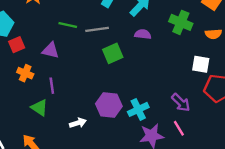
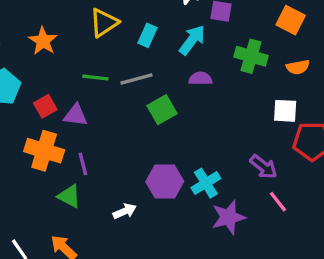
red square: (17, 45) -> (45, 106), moved
orange cross: (25, 73) -> (44, 151), size x1.6
pink line: (179, 128) -> (278, 202), moved

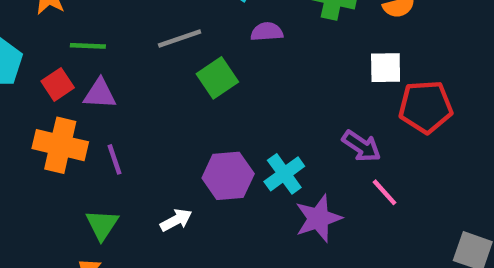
green line: (95, 78) -> (88, 46), moved
green triangle: (69, 196) -> (102, 225), moved, turned 40

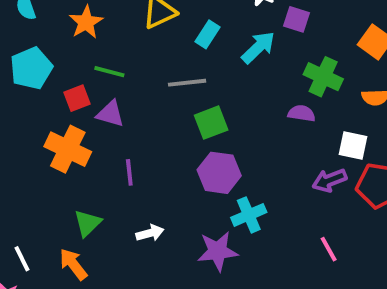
purple semicircle: (267, 32) -> (302, 113), moved
purple arrow: (361, 146) -> (330, 180), moved, turned 112
purple line: (115, 159) -> (129, 172), moved
purple hexagon: (228, 176) -> (219, 173), moved
purple star: (318, 218) -> (218, 251), moved

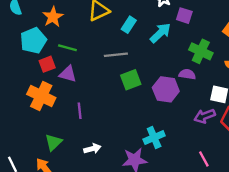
cyan pentagon: (31, 68) -> (33, 41), moved
purple hexagon: (219, 173) -> (166, 89), moved

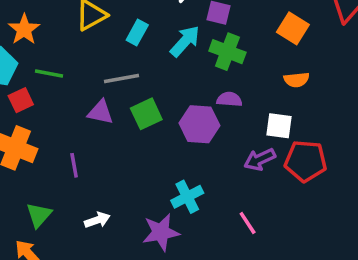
green cross: (201, 51) -> (227, 52), moved
purple triangle: (68, 74) -> (100, 112), moved
pink line: (204, 159) -> (248, 223), moved

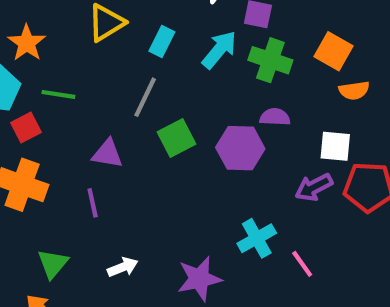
orange square: (293, 28) -> (333, 51), moved
gray line: (121, 79) -> (145, 97), turned -52
purple triangle: (100, 112) -> (107, 154), moved
cyan cross: (187, 197) -> (257, 238), moved

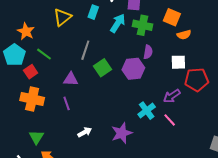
cyan rectangle: (162, 42) -> (93, 12), moved
green line: (58, 94) -> (44, 54), turned 35
purple semicircle: (275, 117) -> (148, 52), turned 104
purple arrow: (314, 187) -> (172, 96), moved
green triangle: (53, 264) -> (36, 137), moved

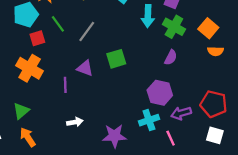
cyan arrow: (118, 23) -> (148, 16), turned 132
gray line: (85, 50) -> (87, 31), moved
white square: (178, 62) -> (215, 135), moved
purple hexagon: (133, 69) -> (160, 93), moved
purple triangle: (71, 79) -> (85, 68), moved

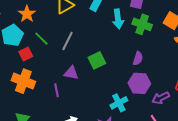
purple semicircle: (171, 57) -> (138, 58), moved
cyan cross: (149, 120) -> (119, 103), moved

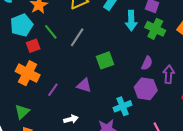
purple triangle: (71, 73) -> (84, 85), moved
purple line: (57, 90) -> (53, 90), moved, turned 40
purple arrow: (161, 98) -> (169, 74), moved, turned 114

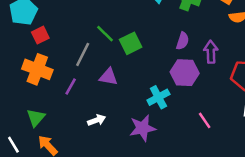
green line: (51, 32) -> (105, 34), moved
gray line: (77, 37) -> (83, 54), moved

